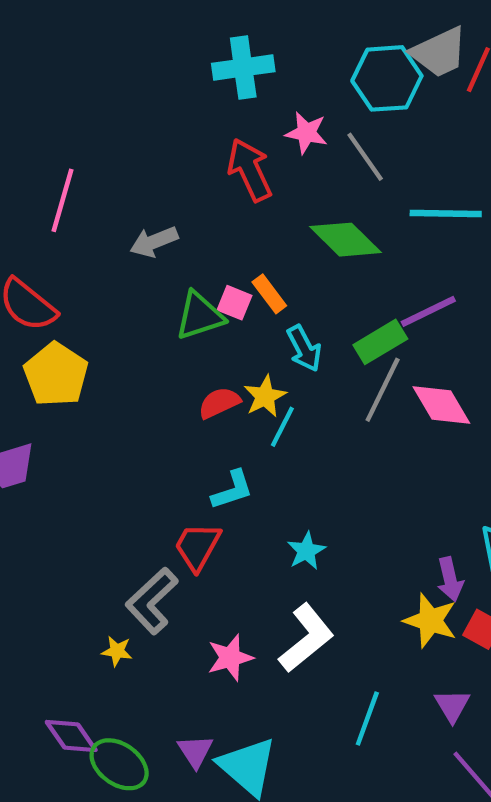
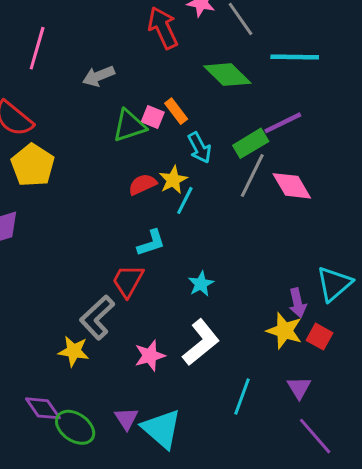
yellow star: (117, 651) -> (74, 351), size x1.5

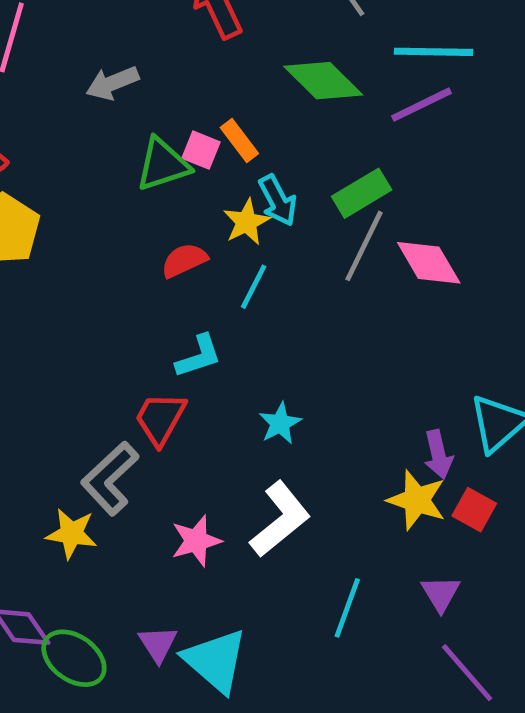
purple line: (283, 123) -> (422, 105), moved
yellow star: (173, 180) -> (247, 222), moved

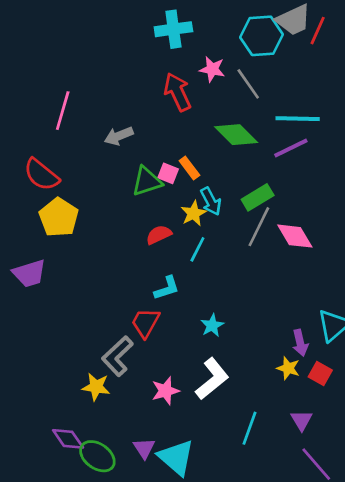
yellow star: (417, 500) -> (288, 368), size x0.7

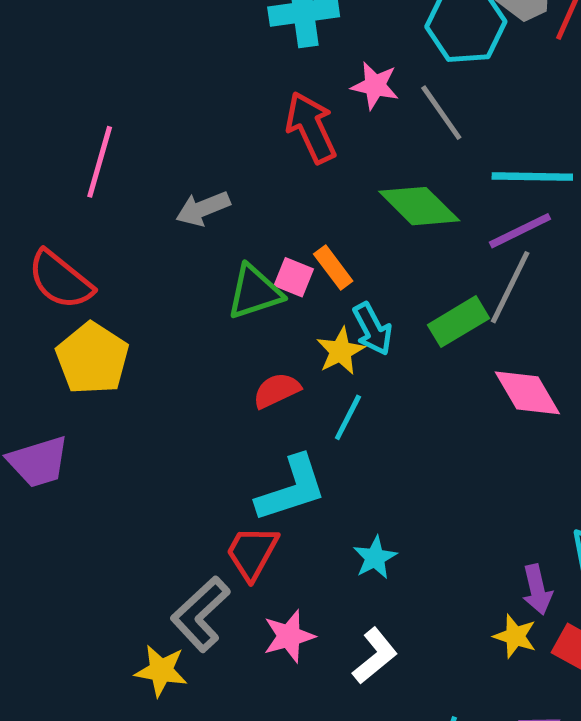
gray line: (259, 227) -> (510, 287), moved
cyan L-shape: (167, 288) -> (291, 489), size x1.5
white L-shape: (212, 379) -> (375, 656), size x0.7
pink star: (165, 391) -> (289, 636), moved

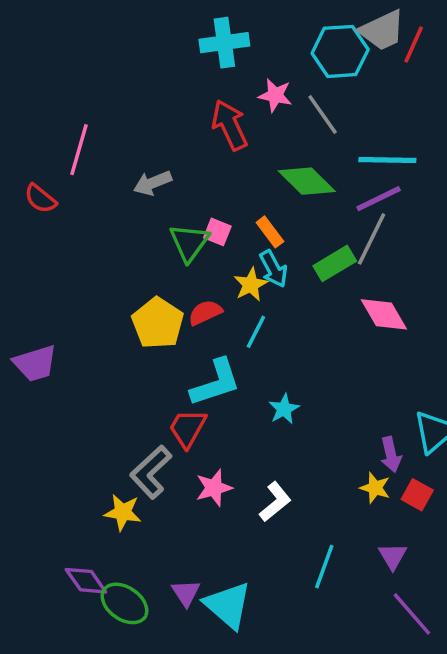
orange rectangle: (333, 268) -> (270, 232), moved
red semicircle: (60, 280) -> (40, 199), moved, size x0.7
green triangle: (255, 292) -> (189, 242), turned -36
yellow pentagon: (92, 358) -> (158, 323), moved
cyan star: (375, 558) -> (284, 409), moved

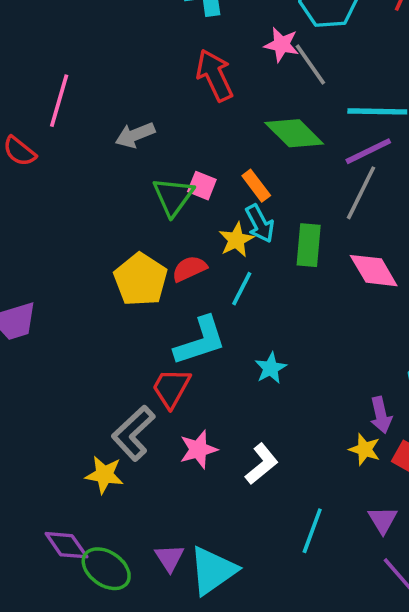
pink star: (275, 95) -> (281, 45), moved
green rectangle: (335, 263) -> (309, 245), moved, turned -54
cyan triangle: (228, 605) -> (213, 571), turned 44

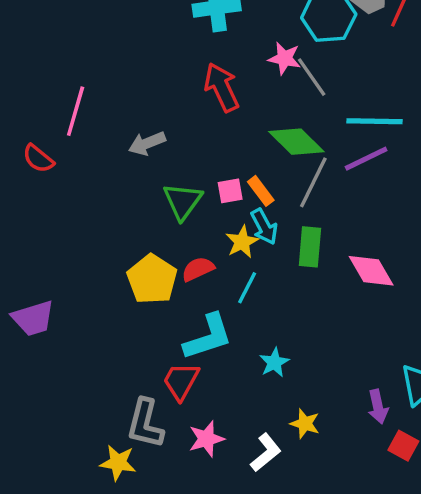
pink square: (202, 186) -> (230, 191), moved, turned -32
gray line: (361, 193) -> (313, 182), moved
gray L-shape: (133, 433) -> (145, 424), turned -33
yellow star: (365, 449) -> (305, 424), moved

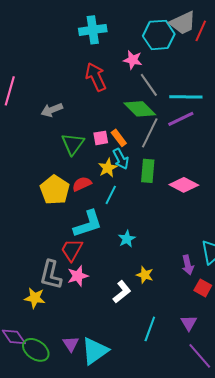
gray line: (312, 77) -> (149, 85), moved
pink diamond: (371, 271) -> (184, 185), turned -32
pink star: (206, 439) -> (78, 276), moved

